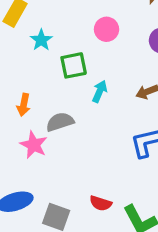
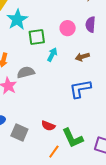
pink circle: (107, 29) -> (68, 28), moved
cyan star: (41, 40) -> (17, 20), size x1.5

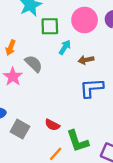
pink circle: (68, 28) -> (85, 20), size x1.5
brown arrow: (82, 57) -> (86, 60), moved
gray semicircle: (26, 72) -> (34, 64), turned 54

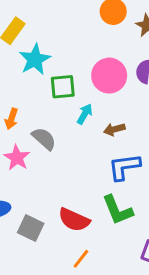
red semicircle: (52, 125) -> (74, 220), size x1.5
green L-shape: (78, 141) -> (118, 210), moved

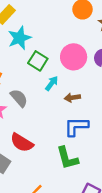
green square: (63, 87) -> (38, 61), turned 30
red semicircle: (74, 220) -> (22, 143), moved

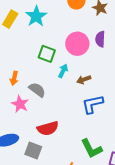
cyan star: (20, 38) -> (36, 16), moved
red semicircle: (22, 143) -> (48, 128), turned -35
green L-shape: (67, 158) -> (92, 149), moved

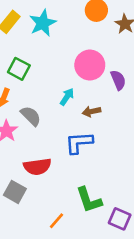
purple semicircle: (100, 39) -> (118, 80), moved, turned 147
green square: (47, 54) -> (19, 69), moved
blue L-shape: (93, 104) -> (79, 143), moved

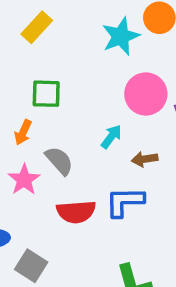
cyan star: (43, 23) -> (121, 36), moved
green square: (19, 69) -> (46, 94), turned -30
red semicircle: (37, 167) -> (76, 212), moved

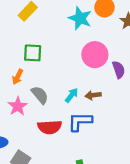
cyan star: (121, 36) -> (80, 18), turned -30
cyan arrow: (111, 137) -> (72, 95), moved

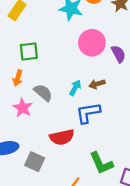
red semicircle: (50, 127) -> (62, 137), moved

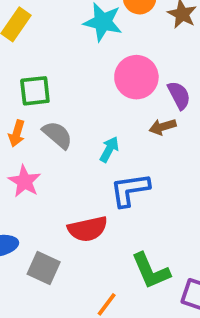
brown arrow: (97, 84) -> (163, 127), moved
gray semicircle: (43, 93) -> (57, 135), moved

